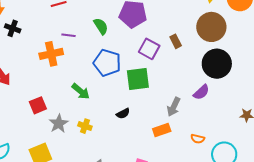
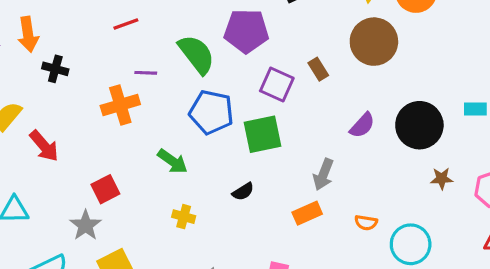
green semicircle: (101, 26) -> (196, 54), size x1.5
black circle: (217, 64) -> (419, 125), moved
purple semicircle: (201, 92) -> (362, 125), moved
gray star: (59, 123) -> (86, 225), moved

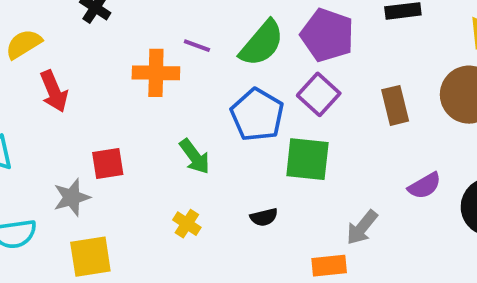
green semicircle: (196, 54) -> (262, 43), turned 60
brown rectangle: (318, 69) -> (395, 105), size x1.4
purple square: (277, 84) -> (319, 94), moved

